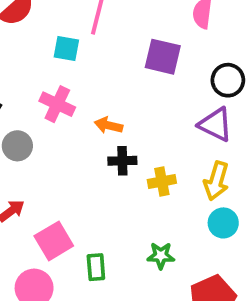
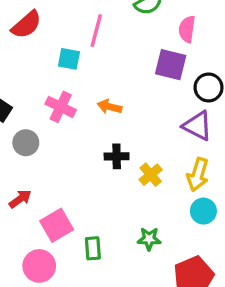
purple square: (163, 57) -> (171, 65), moved
orange arrow: (108, 125) -> (110, 107), moved
yellow cross: (162, 181) -> (151, 175), turned -30

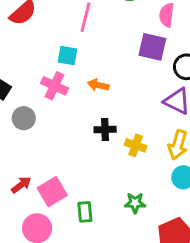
cyan square: (69, 59) -> (67, 56), moved
yellow cross: (151, 175) -> (136, 145), turned -30
red arrow: (20, 199) -> (21, 185), moved

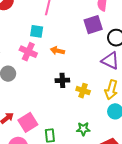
purple square: (152, 47) -> (93, 25), turned -30

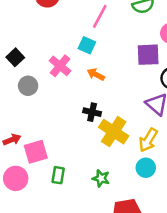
cyan square: (37, 31) -> (87, 45), moved
yellow cross: (83, 91) -> (114, 132), size x1.6

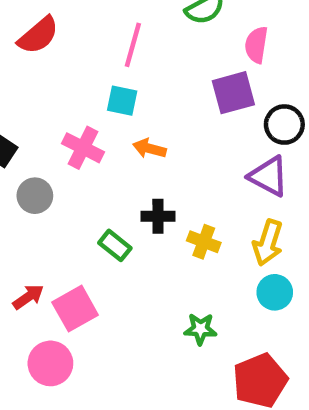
yellow cross: (114, 132) -> (204, 242), size x0.6
green rectangle: (58, 175) -> (115, 245), moved, turned -48

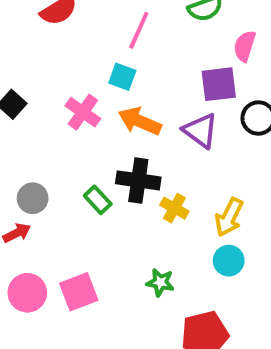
orange arrow: (149, 148) -> (140, 121), size x1.5
purple triangle: (269, 176) -> (200, 131), moved
gray circle: (35, 196) -> (33, 198), moved
black cross: (158, 216) -> (138, 180), size x1.5
pink square: (75, 309) -> (79, 292), moved

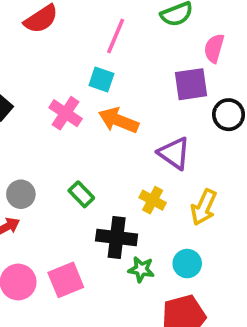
purple triangle: (200, 131) -> (174, 153), moved
black cross: (138, 180) -> (117, 237), moved
cyan circle: (229, 261) -> (187, 264), moved

